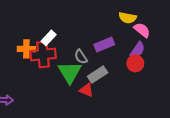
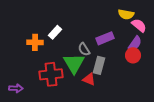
red cross: (43, 54) -> (51, 74), moved
gray rectangle: (98, 74) -> (99, 65), turned -42

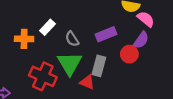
gray semicircle: (84, 49) -> (72, 39), moved
red circle: (133, 55) -> (129, 54), moved
red cross: (51, 74) -> (43, 76), turned 30

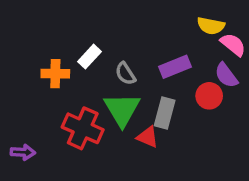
purple semicircle: (141, 40) -> (226, 75), turned 108

